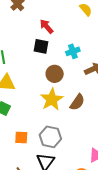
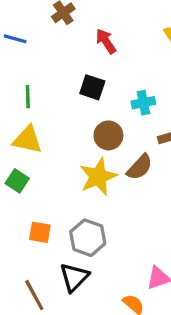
red arrow: (47, 26) -> (106, 41), moved
brown semicircle: (77, 102) -> (140, 167), moved

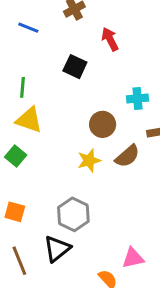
black square: (92, 87) -> (75, 67), moved
green line: (28, 97) -> (23, 87), moved
yellow star: (98, 177) -> (89, 160), size x0.7
orange square: (40, 232) -> (15, 212), moved

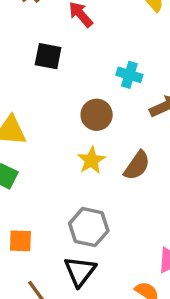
cyan cross: (137, 98) -> (129, 75), turned 36
brown semicircle: (127, 156) -> (137, 166), moved

